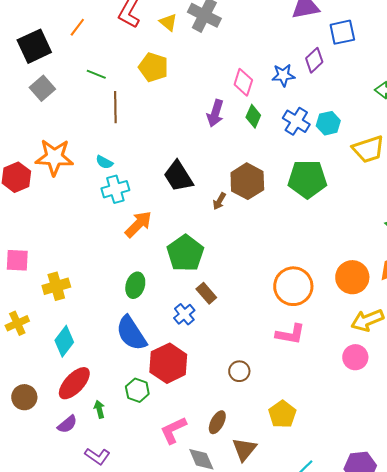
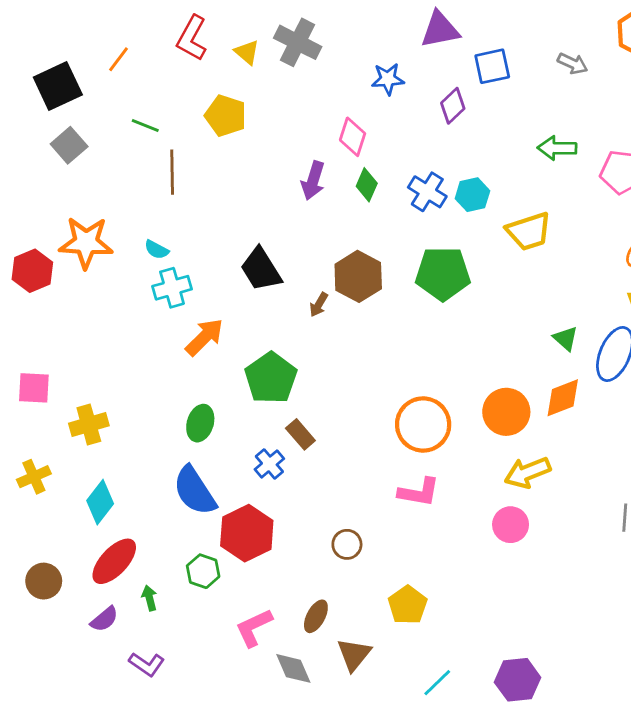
blue star: (283, 75) -> (388, 79), moved

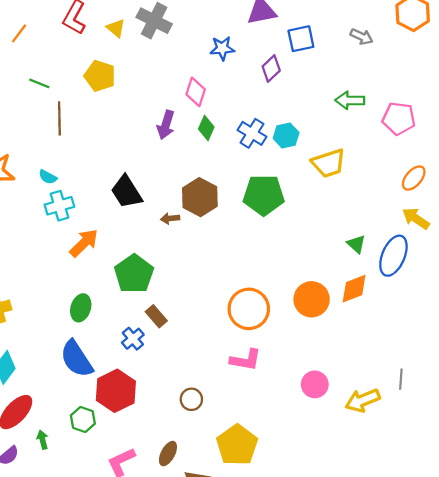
brown arrow: (319, 305) -> (170, 218), turned 54
yellow arrow: (527, 472) -> (363, 400), moved
yellow pentagon: (408, 605) -> (237, 445), size x1.4

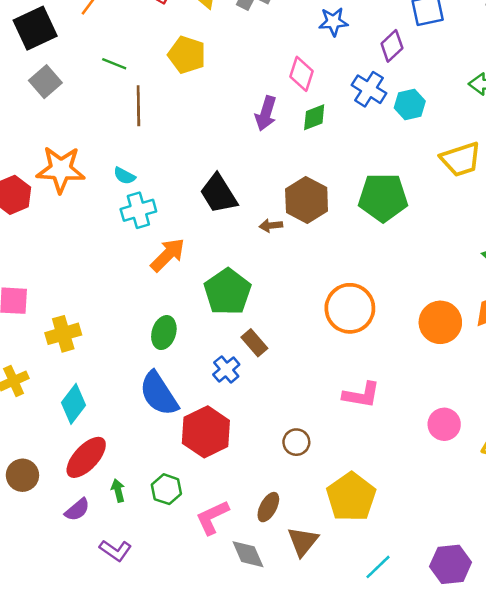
green diamond: (206, 128) -> (314, 117), turned 45
blue cross: (252, 133) -> (369, 89), moved
cyan hexagon: (286, 135) -> (410, 104), moved
orange circle: (249, 309) -> (350, 308), moved
green hexagon: (83, 419) -> (166, 489), moved

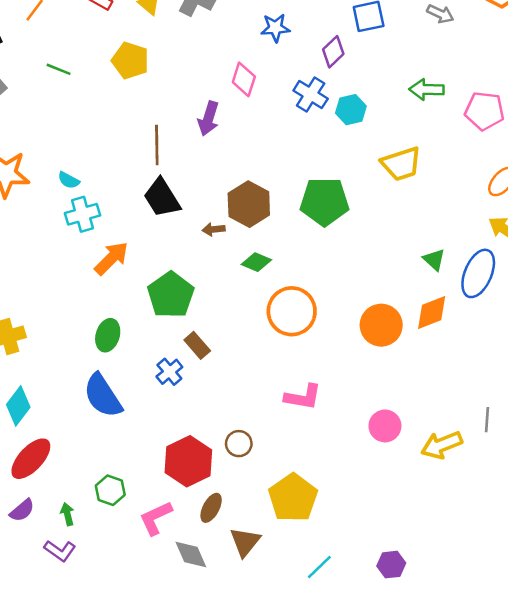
brown line: (138, 106) -> (157, 145), moved
green diamond: (314, 117) -> (256, 262), moved, turned 44
red hexagon: (206, 432) -> (188, 461), moved
green arrow: (118, 491) -> (67, 514), moved
purple hexagon: (451, 564) -> (391, 565), size x0.7

